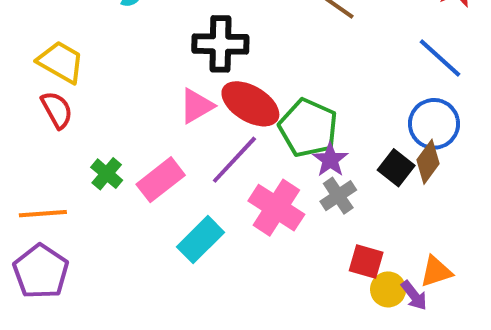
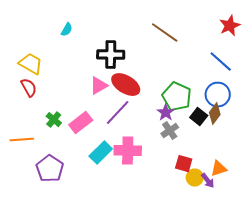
green pentagon: (308, 128) -> (177, 97), moved
pink cross: (276, 208) -> (128, 151), moved, turned -32
purple pentagon: (41, 271) -> (50, 169), moved

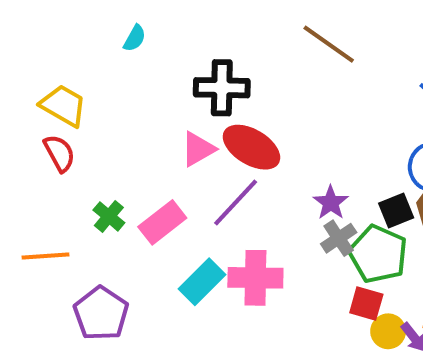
green pentagon: (177, 97) -> (378, 254), moved
black square: (199, 117) -> (396, 210), turned 30

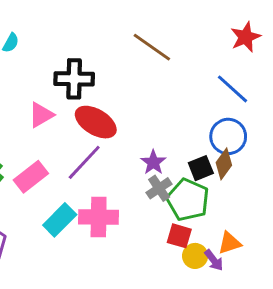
pink triangle: (198, 149) -> (41, 115), moved

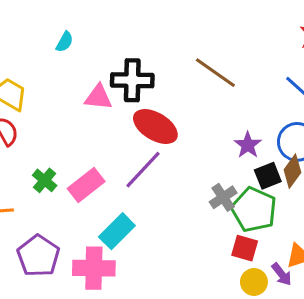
brown line: (152, 47) -> (215, 73), moved
pink triangle: (41, 115) -> (98, 97), moved, turned 36
purple star: (153, 162) -> (248, 145), moved
pink cross: (99, 217) -> (94, 268), moved
yellow circle: (195, 256) -> (254, 282), moved

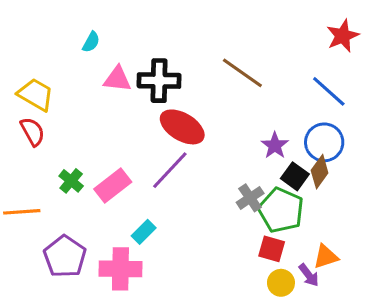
pink triangle: (98, 97) -> (117, 79), moved
black square: (268, 176) -> (295, 176), turned -32
cyan rectangle: (117, 231) -> (144, 232), size x0.7

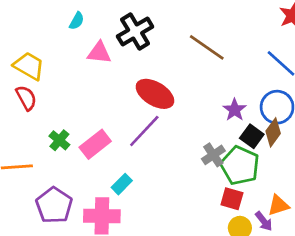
black cross: (159, 81) -> (135, 31), moved, turned -32

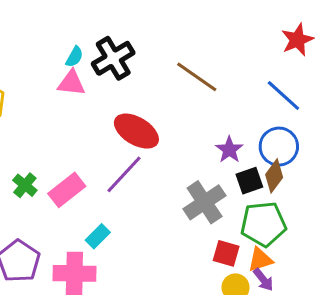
cyan semicircle: (77, 21) -> (74, 57), moved
black square: (252, 136) -> (249, 181), turned 35
gray cross: (213, 155) -> (205, 202), size x1.5
green pentagon: (240, 166) -> (263, 224), moved, turned -30
orange triangle: (278, 205) -> (260, 260), moved

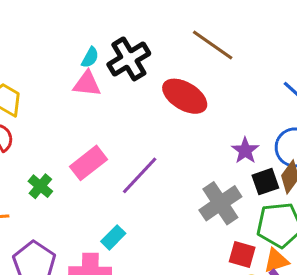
brown line: (197, 77) -> (213, 45), moved
red ellipse: (136, 131) -> (185, 96), moved
pink rectangle: (67, 190) -> (88, 163), moved

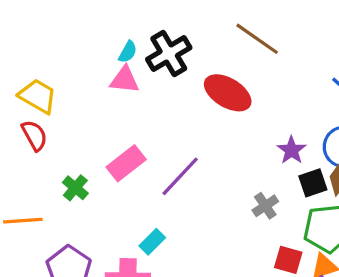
gray cross: (220, 203) -> (265, 206), size x0.6

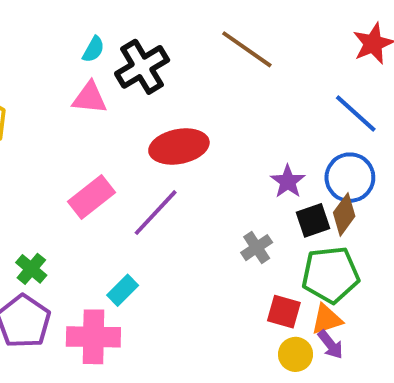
cyan semicircle: (128, 52) -> (93, 49), moved
red ellipse: (228, 93) -> (179, 146), moved, turned -42
green cross: (75, 188) -> (31, 269), moved

